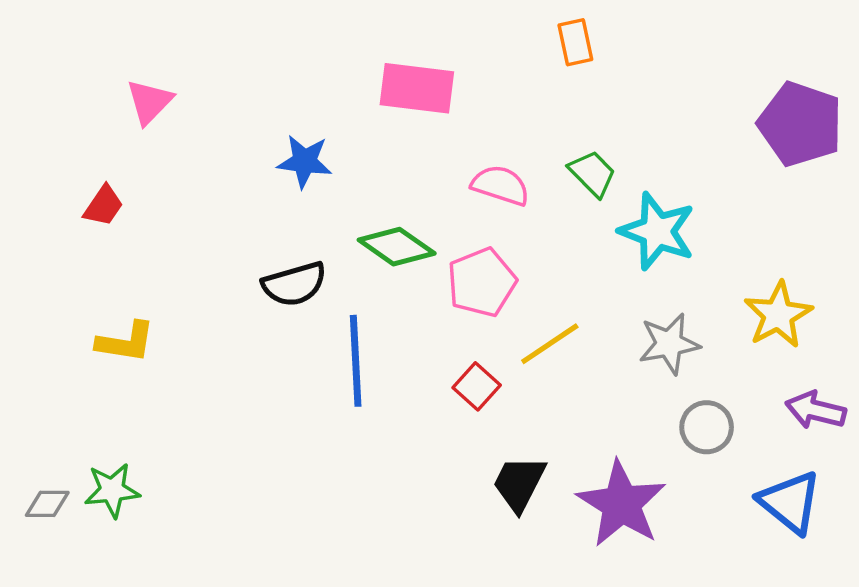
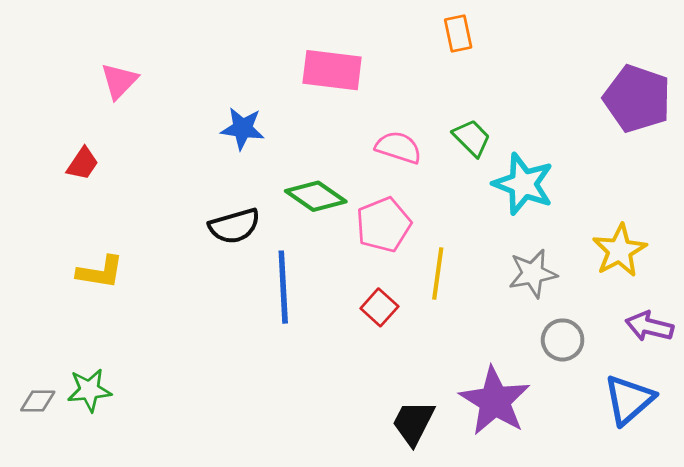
yellow line: (550, 344) -> (438, 274), turned -48
black trapezoid: (519, 483) -> (413, 423), moved
blue triangle: (790, 502) -> (629, 400), turned 40

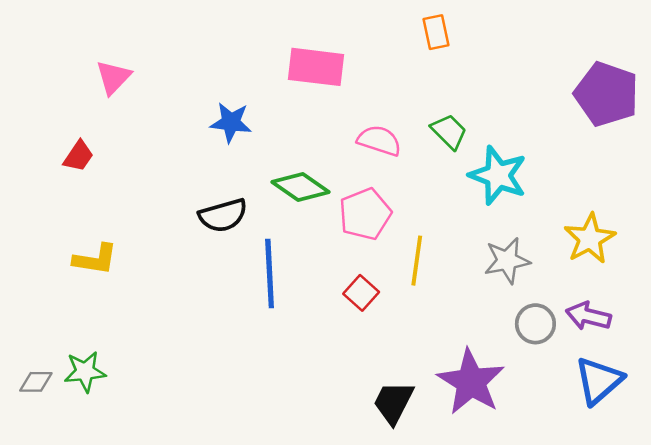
purple arrow: (649, 326) -> (588, 316), moved

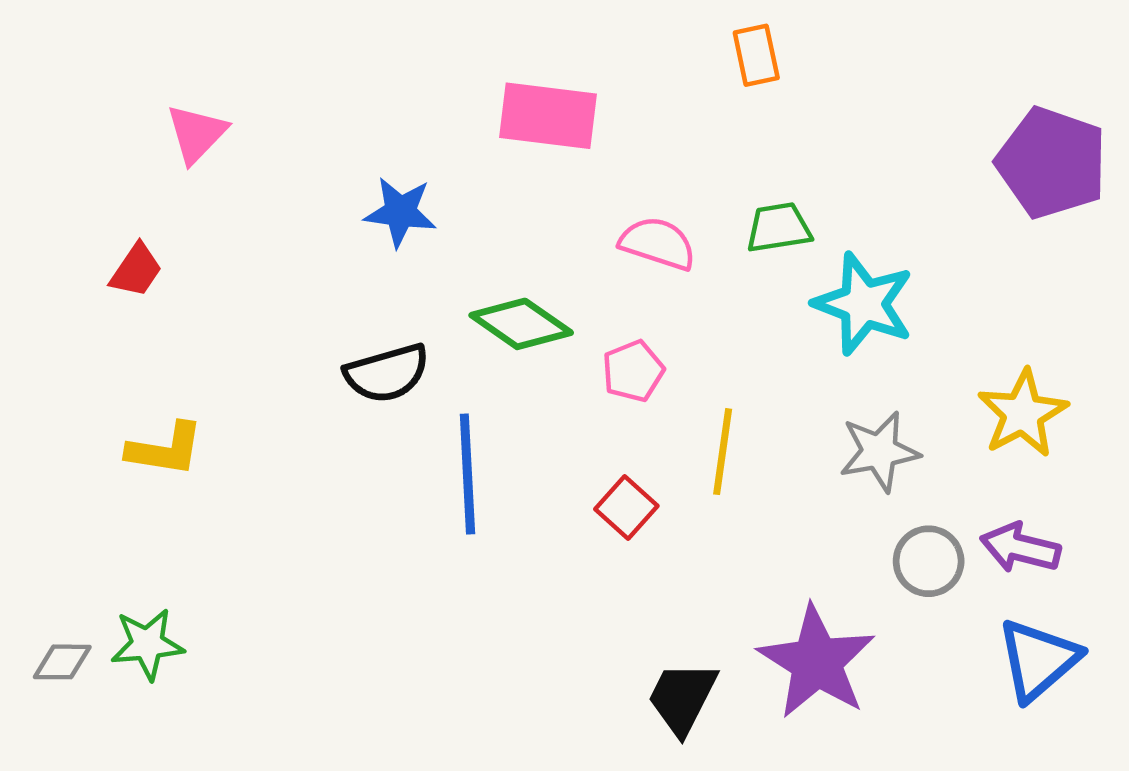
green trapezoid: (449, 131) -> (779, 228), turned -54
pink pentagon: (365, 214) -> (633, 371), size x0.7

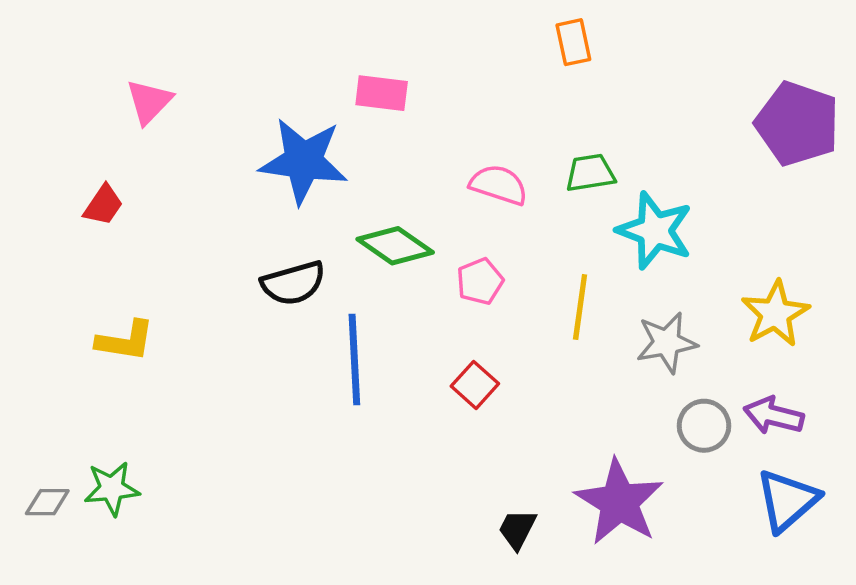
pink rectangle: (548, 116) -> (382, 93), moved, size x0.7
blue star: (400, 212) -> (304, 161), size x1.6
yellow line: (723, 452) -> (580, 307), moved
black trapezoid: (682, 698) -> (517, 529), size x0.7

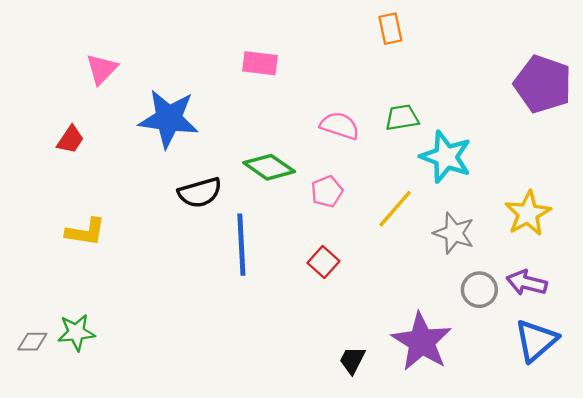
blue star: (304, 161) -> (169, 119), moved
yellow line: (580, 307) -> (395, 209), turned 33
gray star: (667, 343) -> (454, 233), turned 30

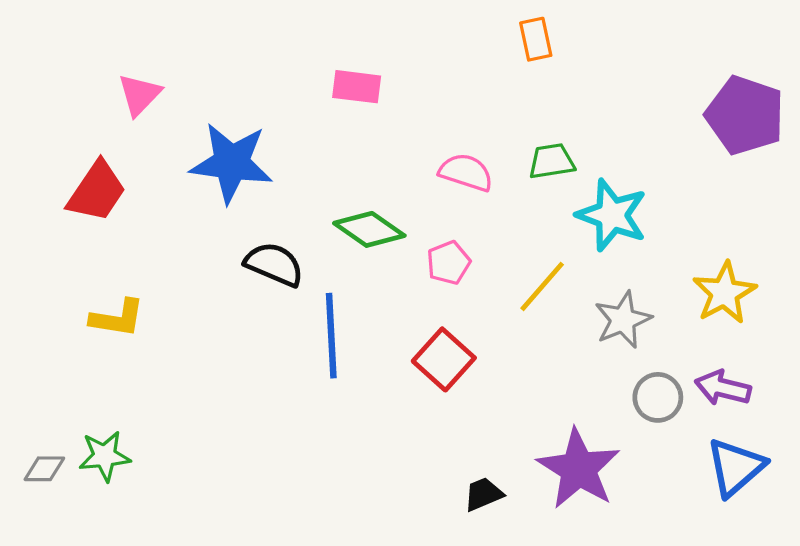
red trapezoid: (70, 140) -> (97, 191), size x1.6
black semicircle: (200, 193) -> (274, 264), turned -141
gray star: (454, 233) -> (623, 320), turned 30
red square: (323, 262) -> (444, 359), size x1.4
black trapezoid: (352, 360) -> (483, 494), turned 40

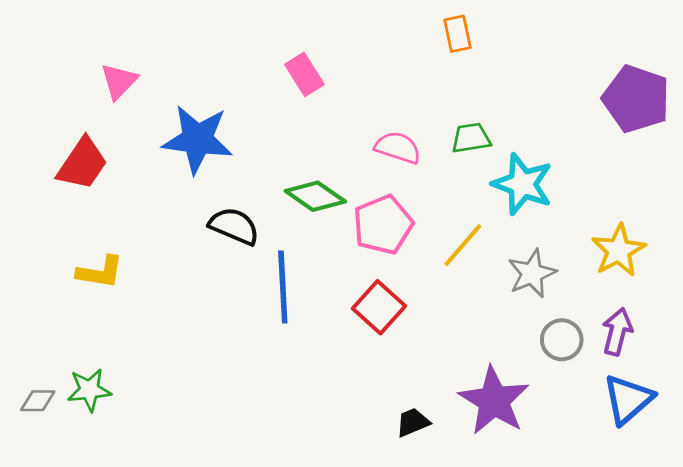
pink rectangle: (357, 87) -> (304, 74), turned 51
pink pentagon: (449, 263) -> (383, 225), size x1.6
purple arrow: (723, 388) -> (617, 332), turned 90

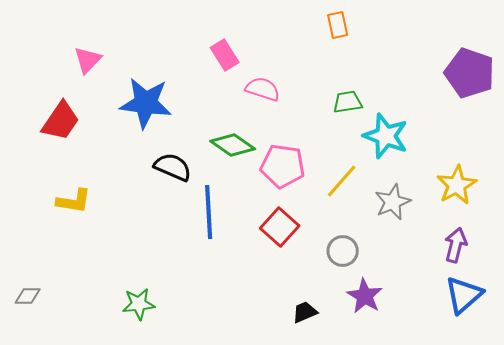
pink semicircle: (398, 148) -> (263, 89), moved
pink pentagon: (383, 225) -> (283, 166), turned 30
gray circle: (562, 340) -> (343, 251), moved
green star: (89, 390) -> (139, 304), moved
purple star: (494, 401) -> (365, 296), size x0.7

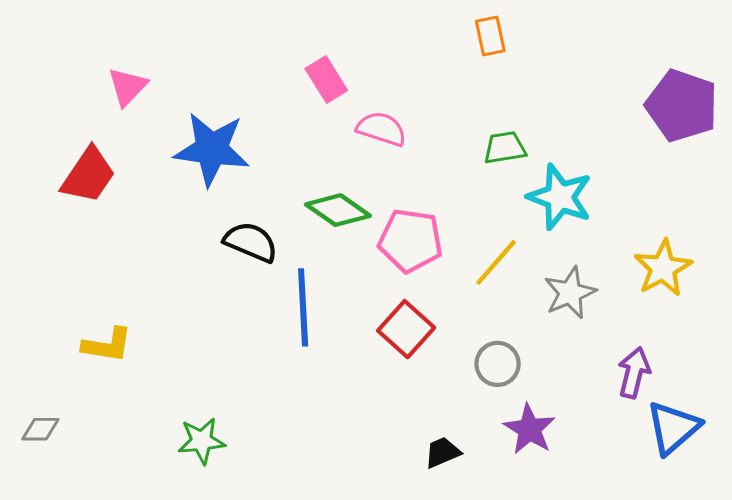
yellow L-shape: (74, 201) -> (107, 345), moved
purple arrow: (456, 245) -> (634, 373), moved

